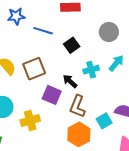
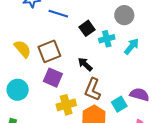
cyan cross: (91, 70) -> (107, 39), moved
purple square: (52, 95) -> (53, 78), moved
yellow cross: (30, 120) -> (66, 105), moved

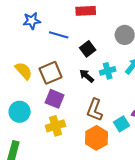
cyan cross: (107, 39) -> (108, 71), moved
black arrow: (85, 64) -> (87, 76), moved
yellow cross: (66, 105) -> (56, 126), moved

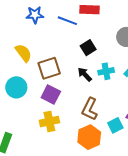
blue line: (59, 35) -> (67, 21), moved
yellow semicircle: (24, 71) -> (23, 53), moved
cyan circle: (20, 112) -> (16, 87), moved

